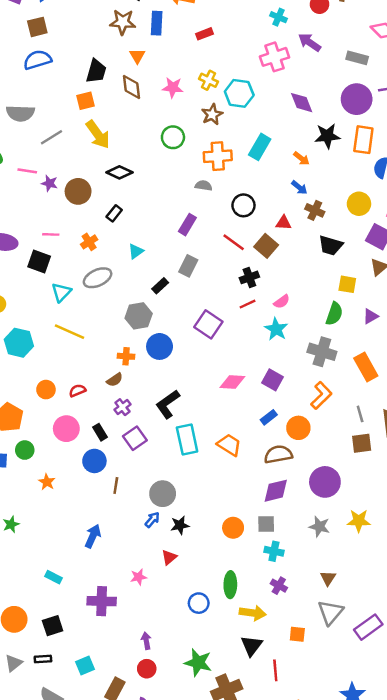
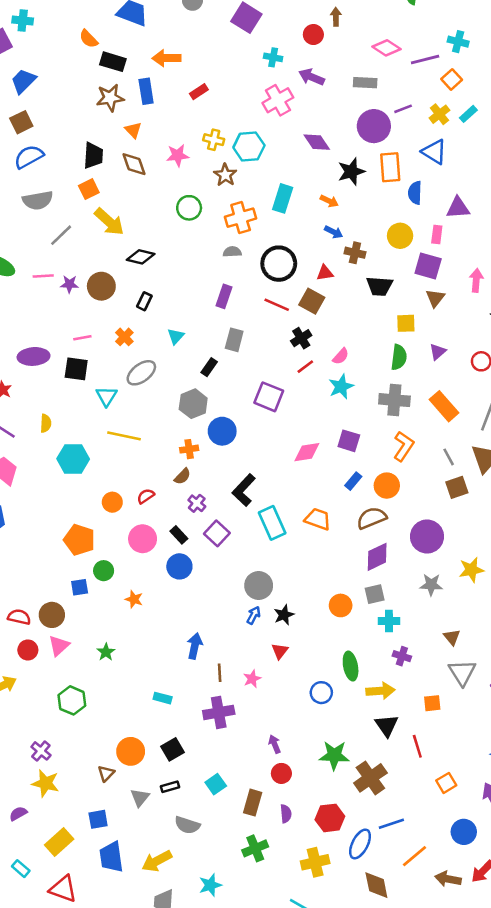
gray semicircle: (20, 113) -> (38, 200), moved
black circle: (243, 205) -> (279, 264), size x1.4
cyan star: (276, 329) -> (341, 387), turned 30
brown line: (116, 486) -> (220, 673), moved

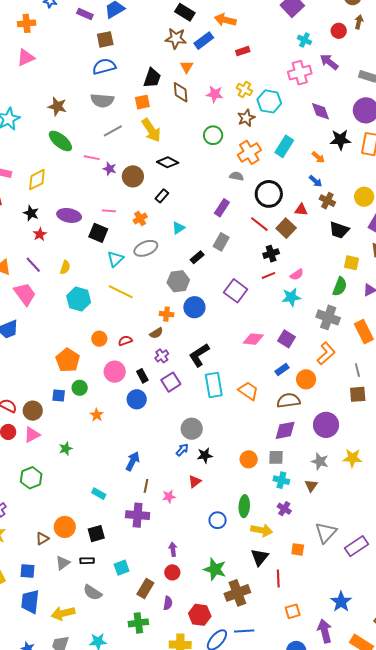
blue rectangle: (146, 91) -> (204, 41), turned 48
orange cross: (241, 218) -> (249, 152), turned -30
brown triangle: (452, 637) -> (311, 486), moved

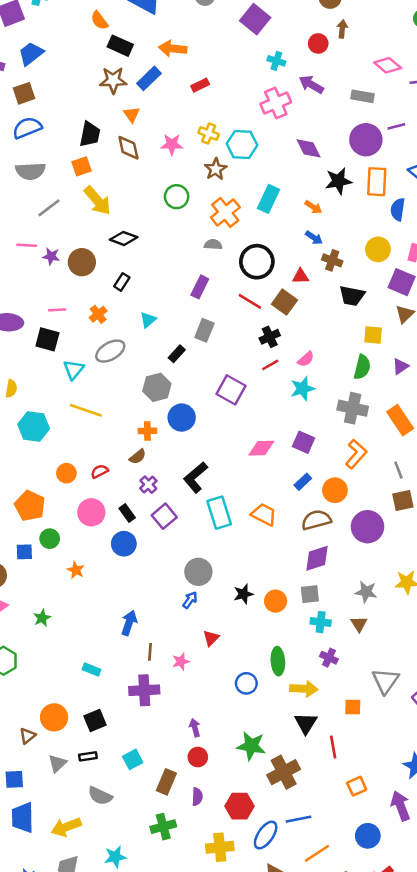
purple circle: (326, 425) -> (367, 527), moved
black star: (205, 455) -> (243, 594), moved

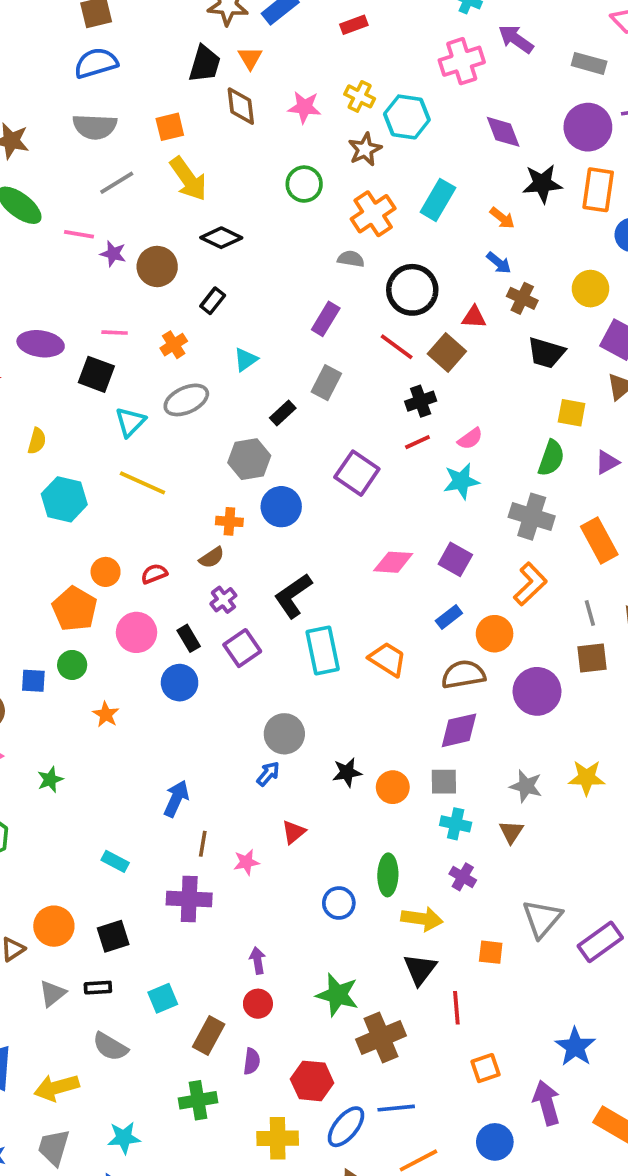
black trapezoid: (90, 134) -> (205, 64), moved
orange pentagon: (30, 506) -> (75, 609), moved

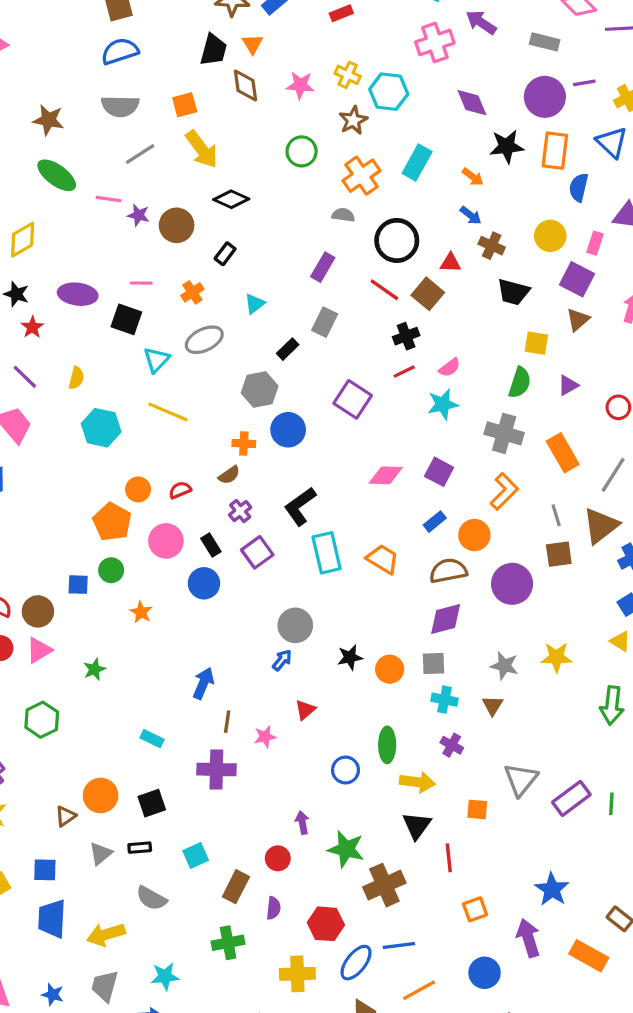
purple arrow: (258, 960) -> (302, 823), moved

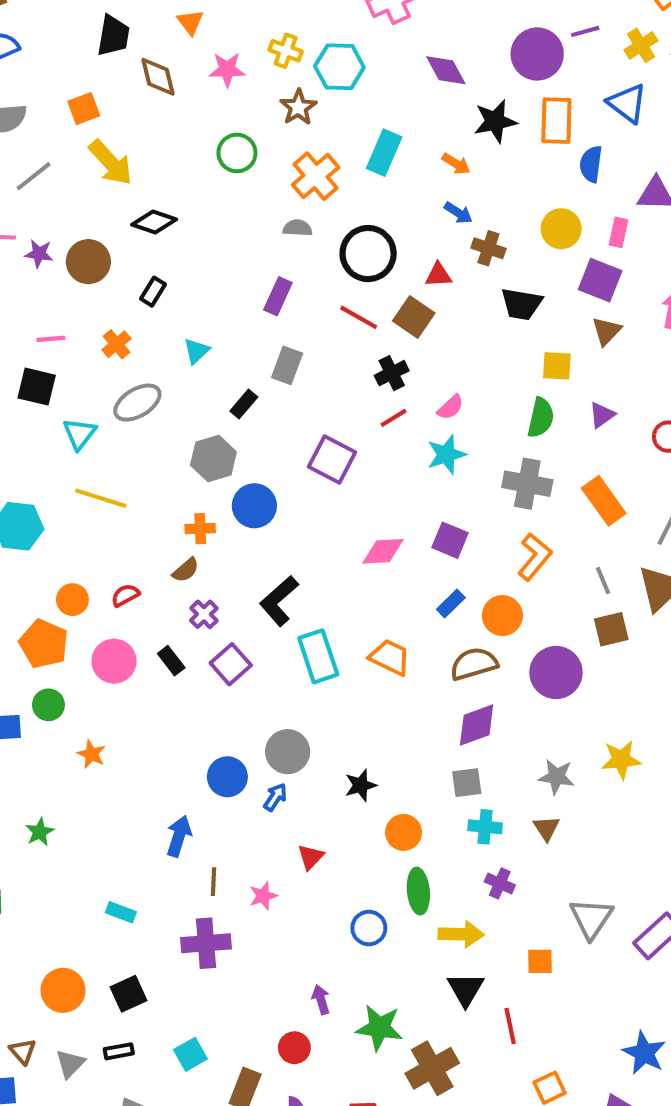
orange triangle: (253, 44) -> (190, 22), moved
blue circle: (204, 583) -> (227, 777), moved
orange circle: (390, 669) -> (404, 832), moved
brown triangle: (66, 816) -> (23, 1051), moved, turned -30

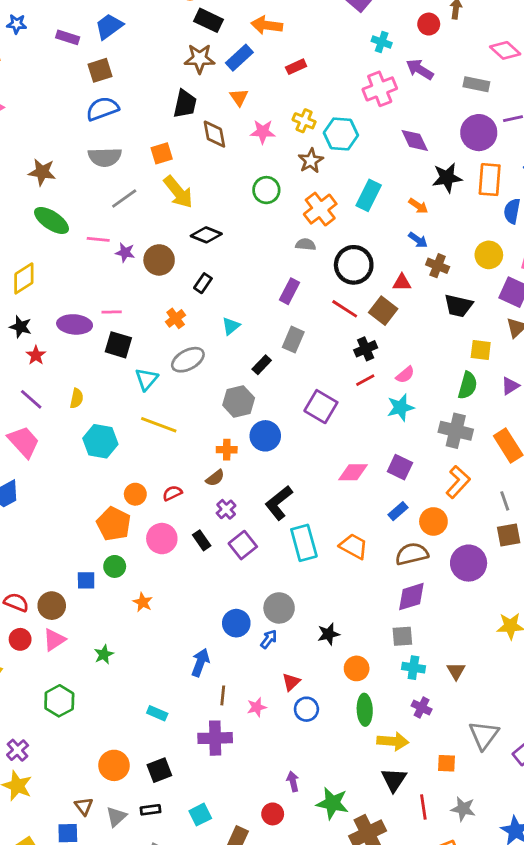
pink line: (51, 339) -> (112, 312), moved
gray star: (556, 777) -> (463, 809), moved
blue circle: (369, 928) -> (306, 709), moved

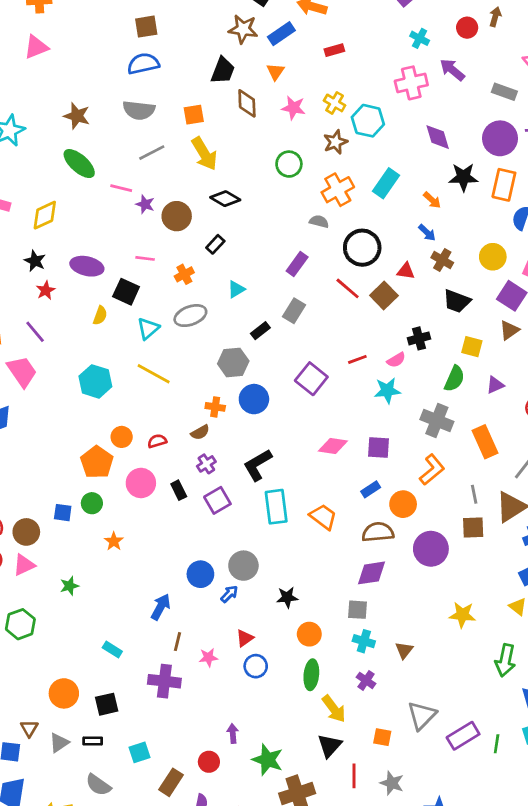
pink line: (112, 312) -> (145, 258), moved
black cross: (366, 349) -> (419, 338), moved
yellow semicircle: (77, 398) -> (100, 315), moved
purple square: (400, 467) -> (378, 448), turned -30
yellow arrow: (393, 741) -> (334, 709), turned 40

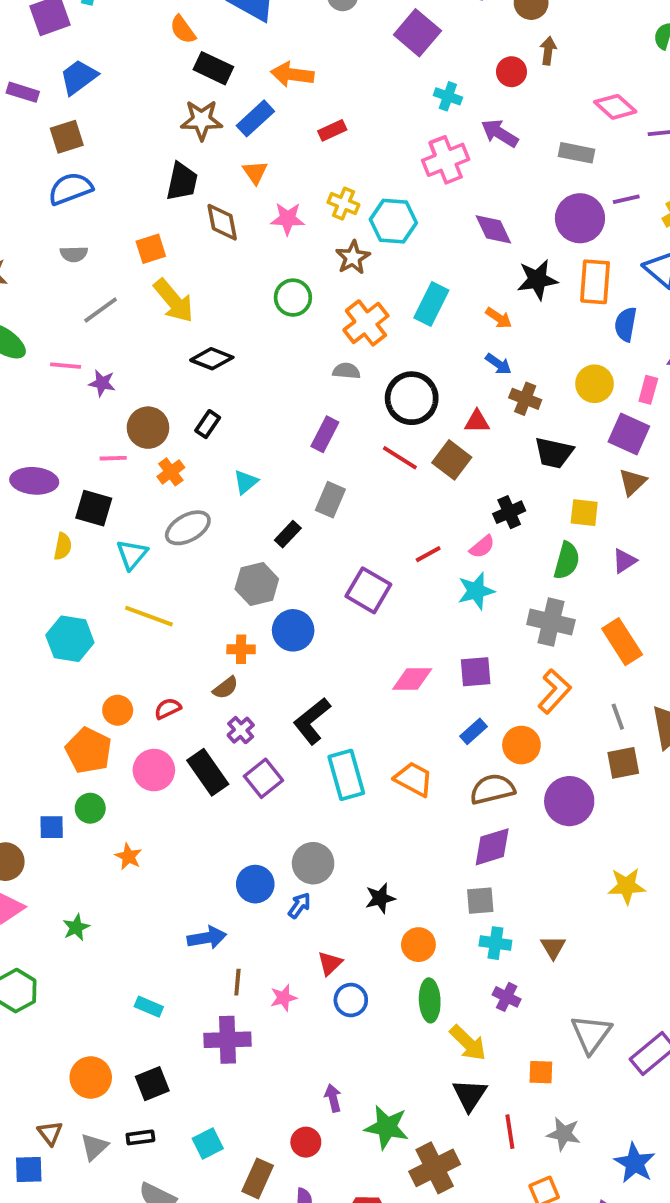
gray semicircle: (139, 110) -> (74, 254), size x0.6
brown circle: (177, 216) -> (148, 428), moved
black rectangle: (179, 490) -> (208, 772), size x1.6
blue arrow: (161, 607) -> (207, 938), turned 60

